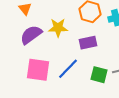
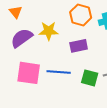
blue line: (68, 69) -> (59, 72), turned 50

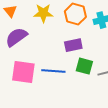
yellow star: (49, 31) -> (43, 13), moved
green square: (90, 78) -> (84, 66), moved

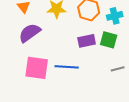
green square: (84, 66) -> (109, 40), moved

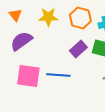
purple rectangle: (87, 41) -> (78, 49), turned -30

